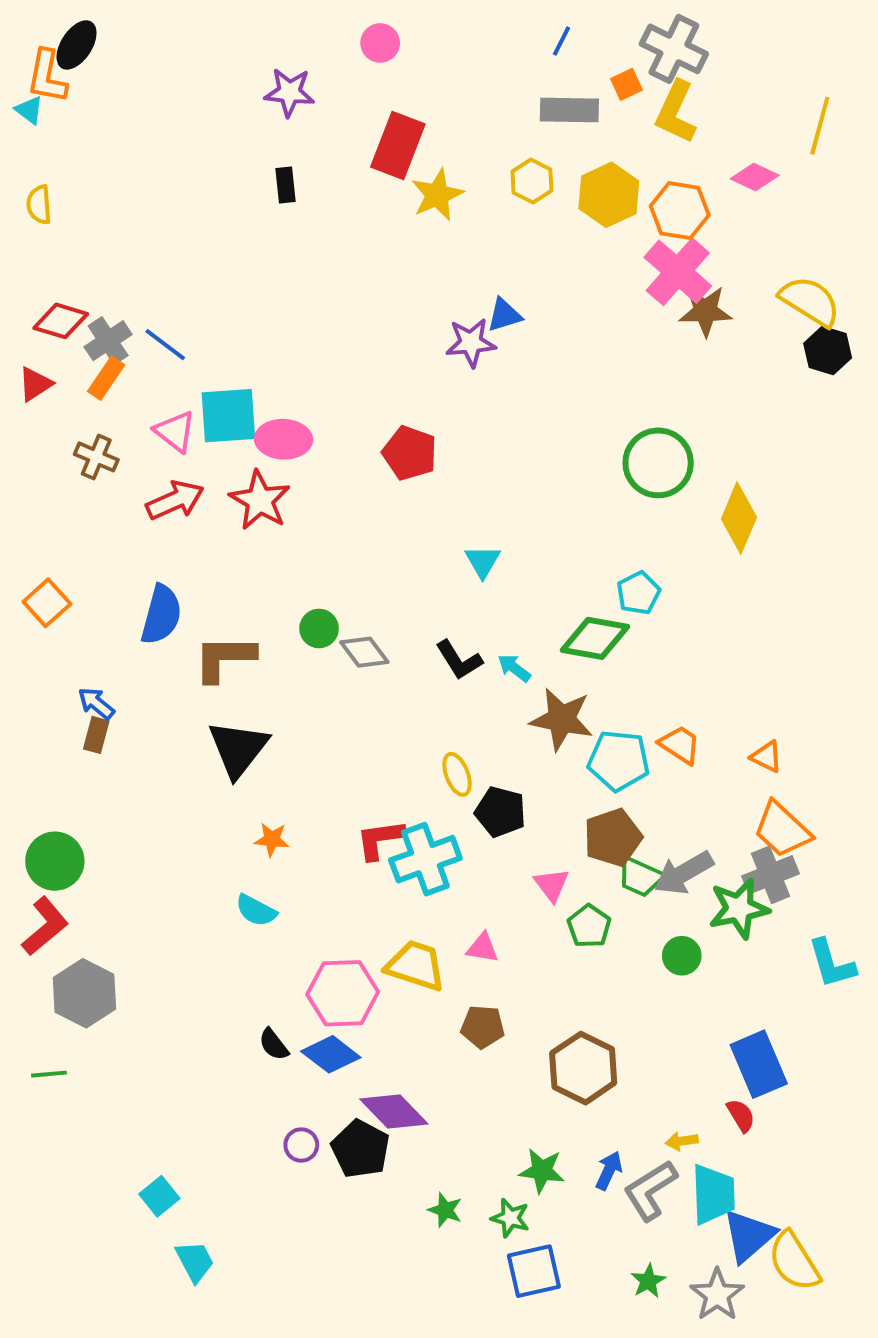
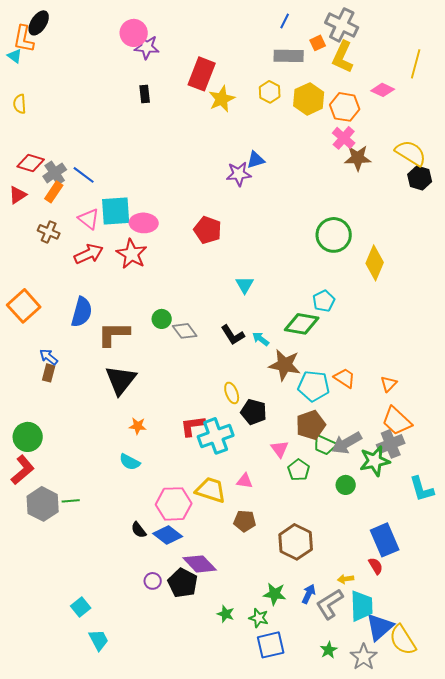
pink circle: (380, 43) -> (134, 33), moved, size x1.4
pink cross: (678, 272) -> (344, 138), size x0.7
orange square: (47, 603) -> (24, 306), size x1.4
orange triangle: (767, 757) -> (389, 384), turned 48
green line: (49, 1074) -> (71, 501), moved

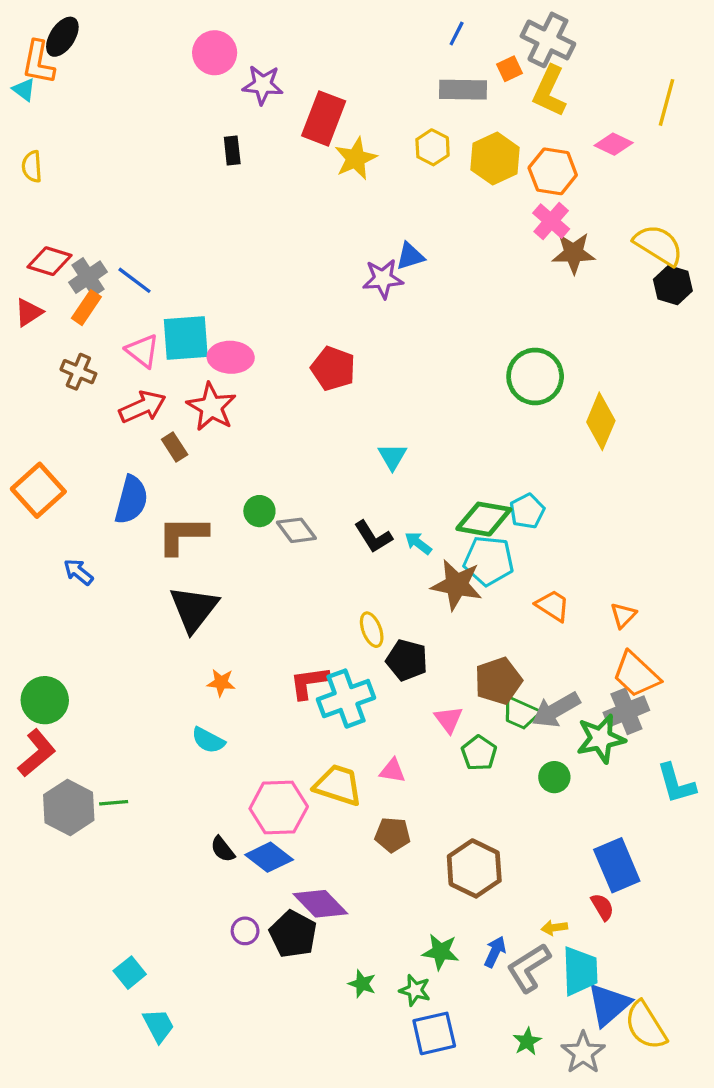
purple star: (147, 47) -> (263, 85), moved
cyan pentagon: (324, 301) -> (527, 511), moved
brown rectangle: (49, 373) -> (175, 447), moved, turned -48
cyan pentagon: (314, 386) -> (489, 561), moved

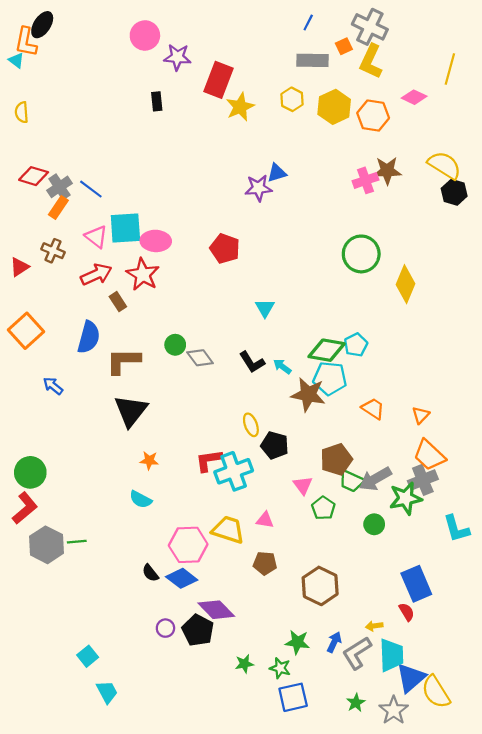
pink cross: (551, 221) -> (366, 180), moved, turned 30
red triangle: (29, 312) -> (19, 267), moved
green star: (362, 984) -> (244, 664), turned -30

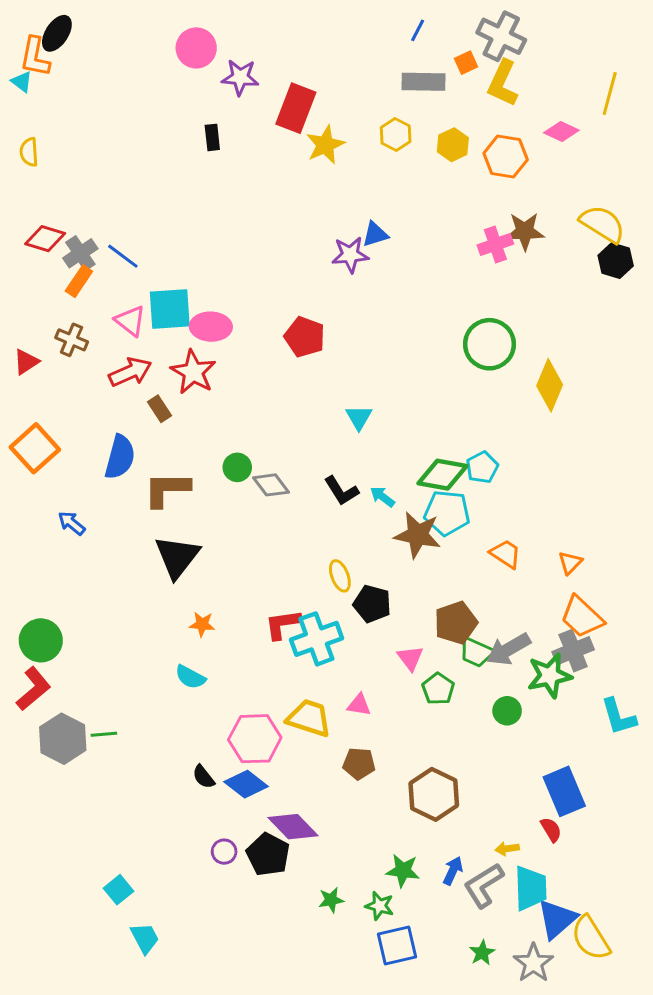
yellow hexagon: (334, 107) -> (453, 145), size x0.7

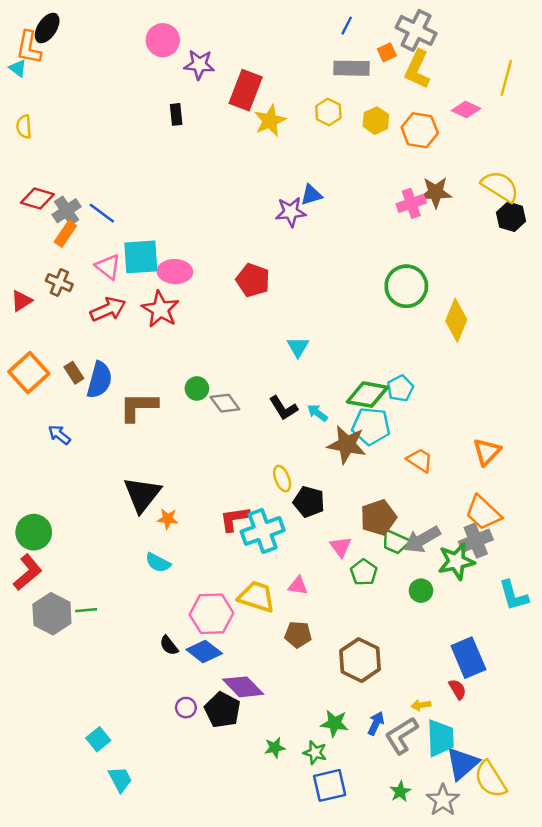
brown rectangle: (160, 409) -> (74, 373), moved
black triangle: (177, 557) -> (142, 494), moved
orange triangle: (570, 563) -> (487, 452), moved, size x1.4

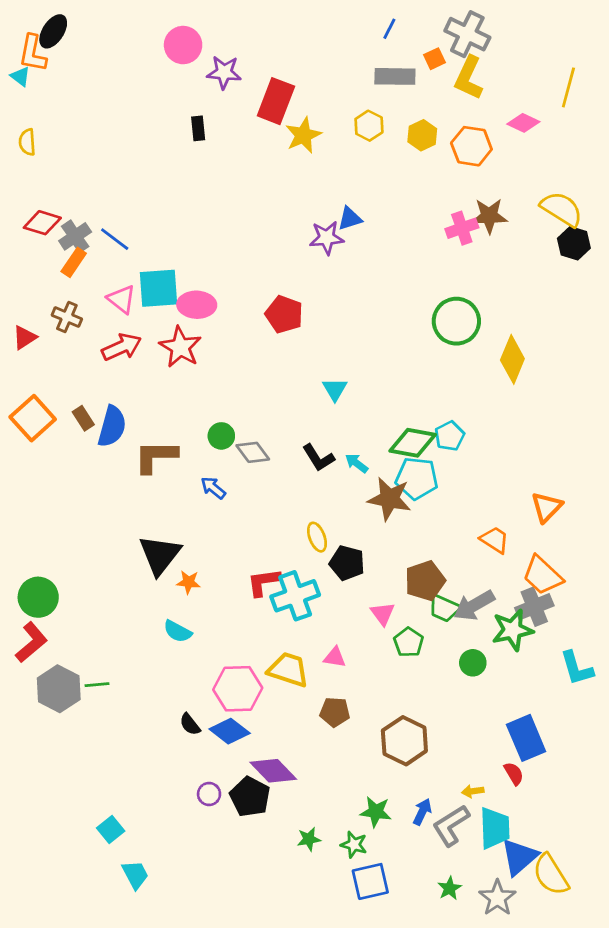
blue arrow: (59, 435) -> (213, 488), moved
orange trapezoid: (420, 460) -> (495, 540), moved

